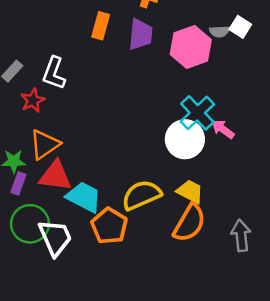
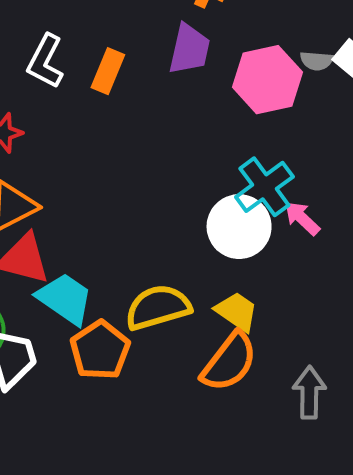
orange rectangle: (101, 26) -> (108, 71), moved
white L-shape: (54, 73) -> (45, 61), moved

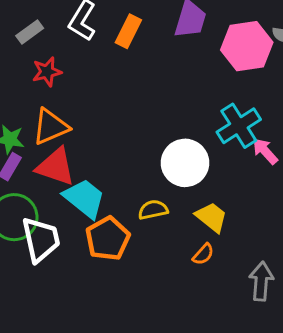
white circle: (239, 227) -> (185, 163), moved
yellow semicircle: (158, 307) -> (153, 210), size x0.6
orange semicircle: (229, 362) -> (203, 254), size x0.5

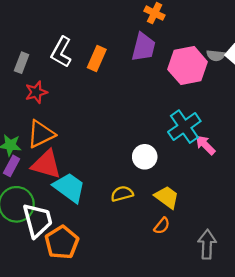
gray rectangle: (30, 32) -> (22, 63), turned -30
white circle: (185, 163) -> (145, 157), size x0.7
orange pentagon: (108, 239) -> (62, 242), moved

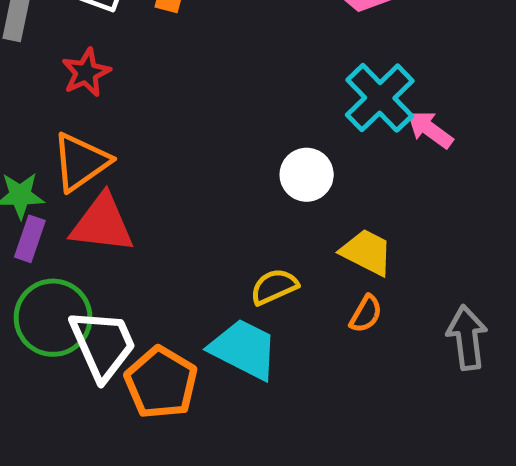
red star: (36, 92) -> (86, 72), moved
cyan trapezoid: (69, 187) -> (244, 349), moved
yellow semicircle: (122, 194) -> (274, 287), moved

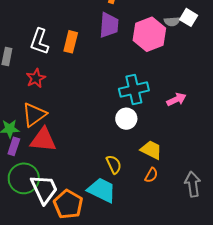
cyan cross: (380, 98) -> (134, 90), moved, turned 32
pink arrow: (430, 129) -> (176, 99), turned 120
yellow semicircle: (274, 287) -> (114, 164), turned 90

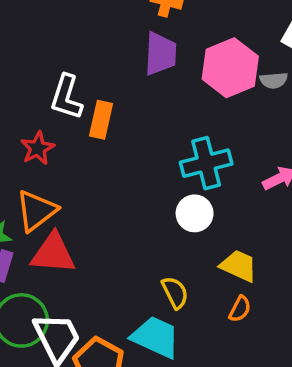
gray semicircle: (172, 21) -> (274, 80), moved
white L-shape: (39, 42) -> (66, 97), moved
orange rectangle: (71, 42) -> (101, 120), moved

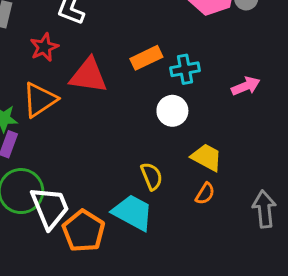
orange rectangle: (101, 120) -> (146, 58), moved, turned 48
cyan cross: (206, 163) -> (185, 69), size x0.7
red triangle: (53, 253) -> (88, 76), moved

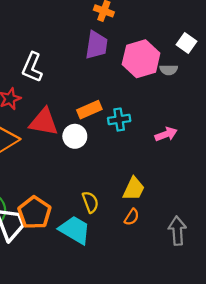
white circle: (172, 111) -> (75, 136), moved
yellow trapezoid: (207, 157) -> (134, 189), turned 85
orange pentagon: (84, 231) -> (34, 213), moved

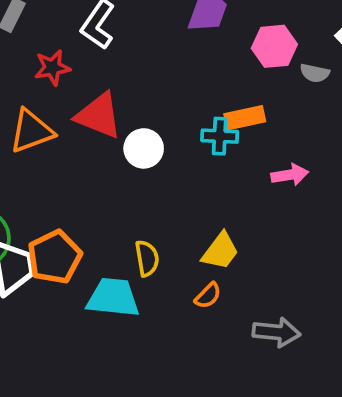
pink hexagon: (141, 59) -> (274, 46), size x0.7
orange rectangle: (89, 110) -> (245, 118), moved
cyan trapezoid: (75, 230) -> (113, 298), turned -36
gray arrow: (177, 231) -> (276, 332), turned 88

